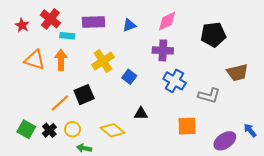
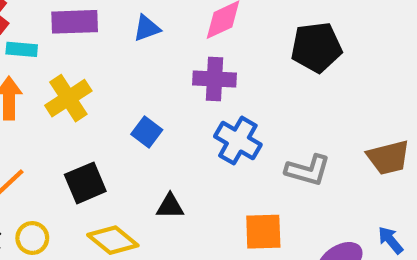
yellow cross: (103, 61) -> (68, 98), moved
brown trapezoid: (237, 72) -> (388, 157), moved
black square: (84, 95) -> (85, 183), moved

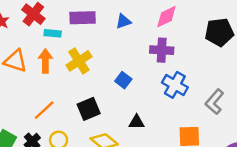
gray L-shape: (308, 170) -> (214, 102), turned 115

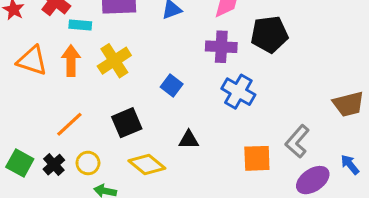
black pentagon: (219, 32) -> (269, 34), moved
gray L-shape: (214, 102) -> (297, 141), moved

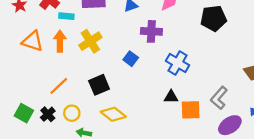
black pentagon: (269, 34) -> (214, 18), moved
purple cross: (221, 47) -> (151, 31), moved
black triangle: (189, 140) -> (171, 97), moved

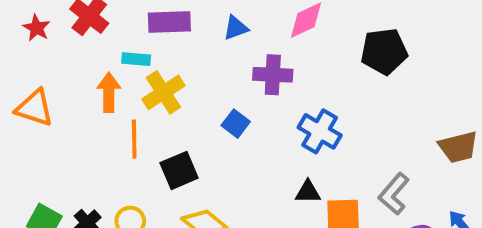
cyan rectangle: (66, 16) -> (136, 59), moved
orange triangle: (33, 41) -> (35, 108), moved
orange line: (59, 86) -> (134, 139), moved, turned -48

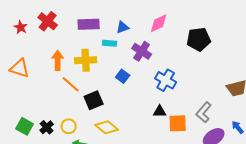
cyan rectangle: (136, 59) -> (110, 43), moved
purple cross: (273, 75) -> (142, 51), turned 30
yellow cross: (163, 92) -> (86, 60), turned 30
orange line: (134, 139) -> (71, 84), turned -48

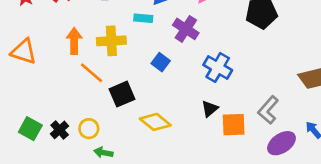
black triangle: (160, 111) -> (210, 109), turned -40
yellow diamond: (107, 127) -> (155, 122), moved

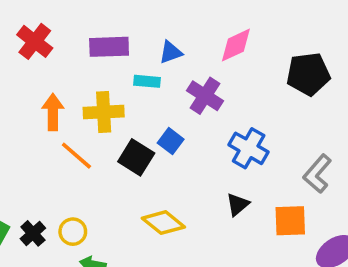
black square: (122, 94) -> (136, 157), moved, turned -35
gray L-shape: (268, 110) -> (317, 174), moved
orange square: (234, 125) -> (290, 221), moved

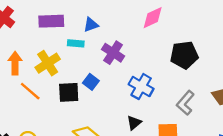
pink diamond: (236, 45) -> (153, 18), moved
black pentagon: (308, 74) -> (184, 55), moved
yellow cross: (104, 112) -> (48, 63), turned -30
black square: (136, 157) -> (69, 92), turned -35

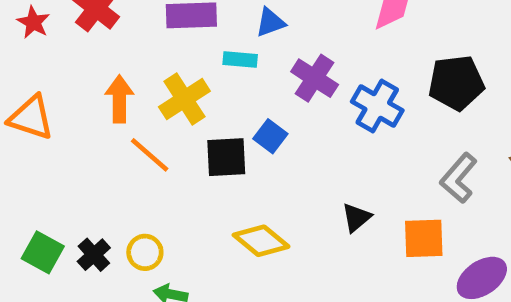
blue cross: (141, 87) -> (377, 106), moved

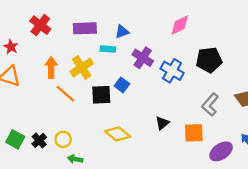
red star: (33, 22) -> (11, 47), moved

